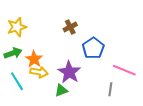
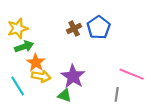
blue pentagon: (93, 48) -> (99, 27), moved
green arrow: (13, 53) -> (24, 47), moved
green triangle: (61, 90) -> (65, 95), turned 40

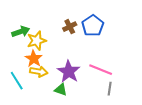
yellow star: (18, 28) -> (37, 41), moved
green arrow: (24, 47) -> (21, 32), moved
pink line: (132, 74) -> (101, 70), moved

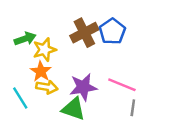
brown cross: (70, 27) -> (84, 33), size x1.6
purple star: (69, 72) -> (83, 87), turned 30
green triangle: (61, 90) -> (74, 109), size x1.5

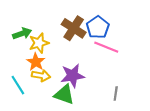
brown cross: (84, 33) -> (74, 28), turned -30
pink line: (122, 85) -> (106, 47), moved

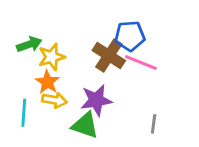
blue pentagon: (98, 27) -> (130, 36), turned 30
brown cross: (74, 28) -> (109, 56), moved
cyan line: (18, 85) -> (24, 113), turned 36

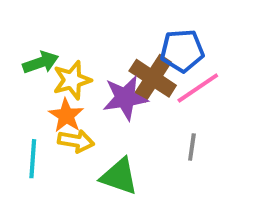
pink line: (141, 62) -> (198, 88), turned -56
purple star: (96, 100) -> (125, 98), moved
gray line: (154, 124) -> (192, 147), moved

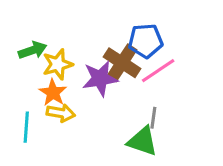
green triangle: (119, 176) -> (142, 141), moved

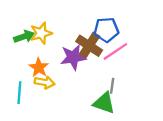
yellow star: (58, 64) -> (41, 33), moved

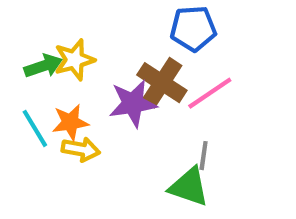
blue pentagon: (106, 30) -> (193, 29), moved
orange star: (39, 67) -> (70, 122), turned 30
cyan line: (19, 93) -> (35, 128), moved, turned -35

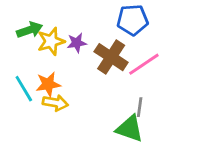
green arrow: (43, 66) -> (30, 30), moved
purple star: (133, 103) -> (77, 43), moved, size x0.6

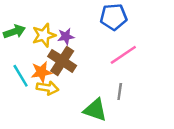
green arrow: (30, 30) -> (14, 32), moved
brown cross: (111, 57) -> (62, 61), moved
green triangle: (130, 129) -> (95, 110), moved

